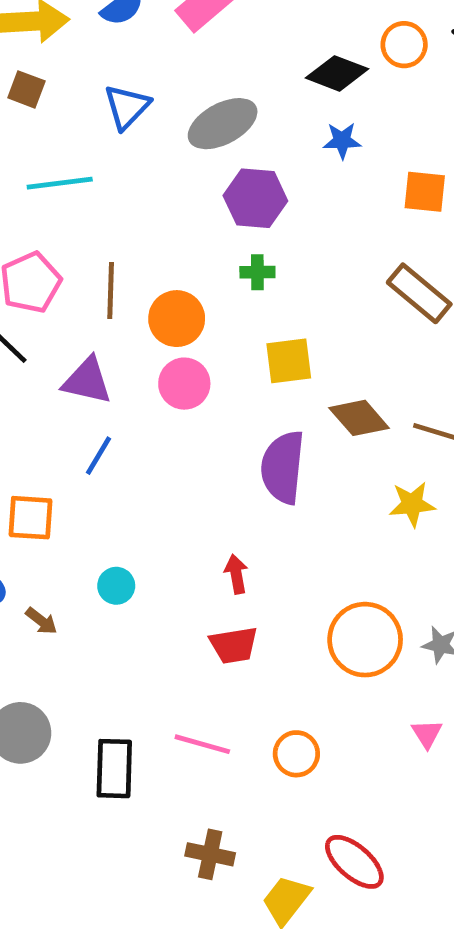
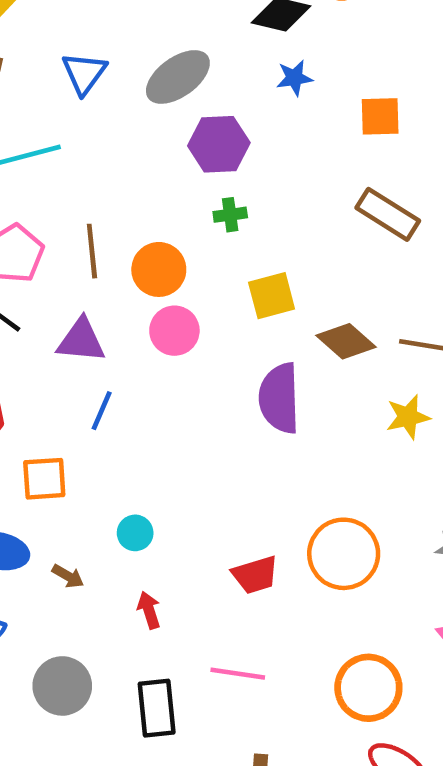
red arrow: (236, 574) -> (149, 610), moved
orange circle: (365, 640) -> (344, 554), moved
orange circle: (296, 754) -> (368, 688), moved, size x1.5

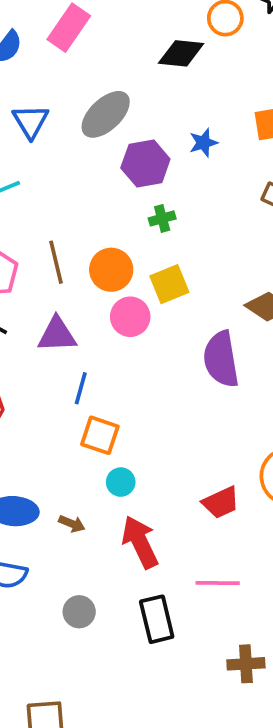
blue star: (294, 78) -> (203, 143), moved
yellow square: (272, 296) -> (169, 284), moved
orange square: (44, 479) -> (100, 435), moved, turned 30
red arrow: (149, 610) -> (140, 542), size x1.8
gray circle: (62, 686) -> (79, 612), size x0.7

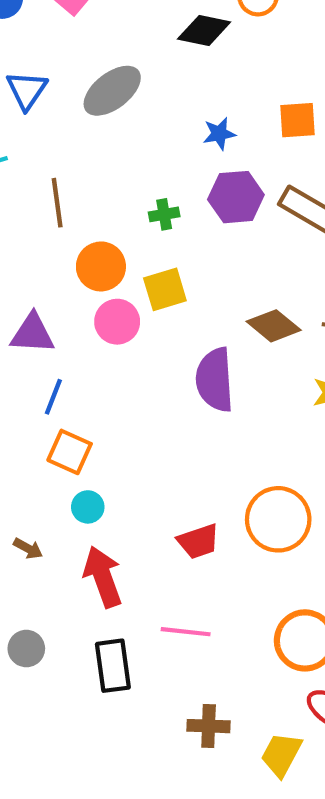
purple hexagon: (145, 164) -> (236, 197), moved
brown line: (56, 262) -> (57, 203), moved

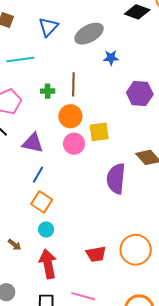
blue star: (219, 134) -> (111, 58), moved
brown line: (57, 203) -> (73, 84), moved
green cross: (164, 214) -> (48, 91), moved

